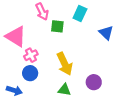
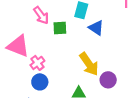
blue triangle: (106, 33) -> (96, 28), moved
yellow arrow: (65, 64) -> (89, 64), moved

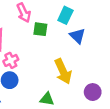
purple circle: (108, 80) -> (93, 92), moved

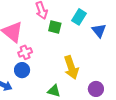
blue triangle: (77, 36) -> (99, 31), moved

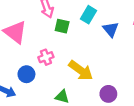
pink cross: (25, 52) -> (46, 57), moved
yellow arrow: (71, 67) -> (81, 71), turned -35

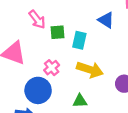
cyan rectangle: (88, 15) -> (79, 40), moved
blue circle: (26, 74) -> (38, 90), size x1.5

